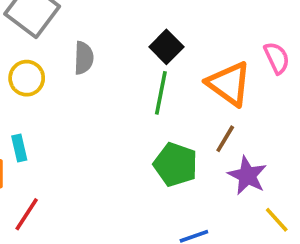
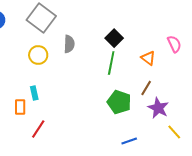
orange triangle: (229, 84) -> (148, 58), size x0.6

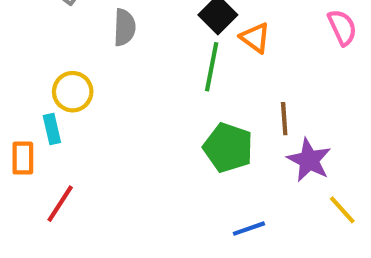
yellow circle: (38, 55) -> (73, 92), moved
orange triangle: (148, 58) -> (255, 38), moved
brown line: (146, 88) -> (284, 119), turned -35

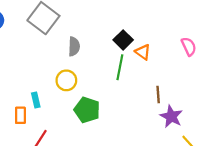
yellow circle: (73, 92) -> (66, 80), moved
green pentagon: (228, 148) -> (87, 110), moved

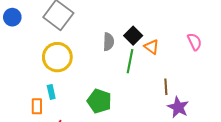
gray semicircle: (74, 46) -> (109, 42), moved
yellow circle: (66, 80) -> (57, 57), moved, size x1.5

